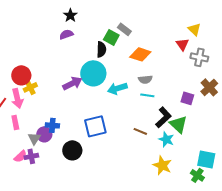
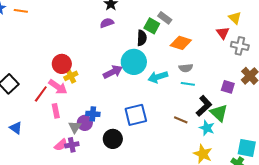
pink arrow: (17, 98) -> (58, 87), turned -42

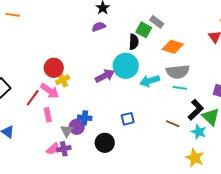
gray semicircle: (186, 68) -> (178, 72), size x1.6
blue square: (136, 115) -> (128, 119), size x0.6

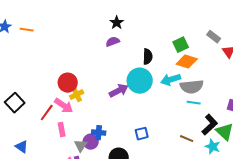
gray rectangle: (157, 22) -> (214, 37), moved
green square: (144, 30) -> (181, 45), moved, turned 35
cyan arrow: (150, 81) -> (171, 80), moved

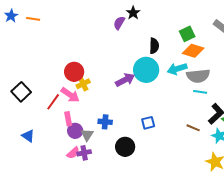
black star: (117, 23) -> (133, 13), moved
purple semicircle: (113, 42) -> (119, 23), moved, turned -40
purple circle: (91, 142) -> (75, 131), moved

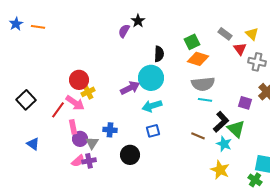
cyan arrow: (177, 69) -> (152, 106), moved

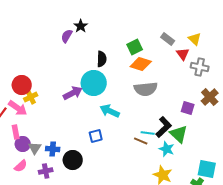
cyan line: (205, 100) -> (148, 133), moved
cyan arrow: (152, 106) -> (110, 111), moved, turned 42
blue cross: (110, 130) -> (53, 149), moved
purple cross: (89, 161) -> (46, 171), moved

